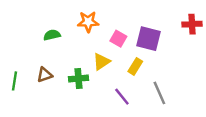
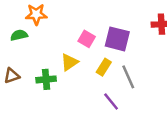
orange star: (88, 22) -> (36, 14), moved
gray line: (159, 93) -> (128, 77), moved
purple line: (122, 97) -> (111, 102), moved

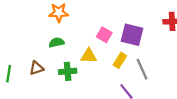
green semicircle: (19, 35) -> (56, 43), moved
yellow triangle: (69, 62) -> (89, 56), turned 35

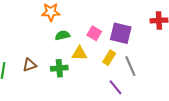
green semicircle: (56, 43) -> (62, 35), moved

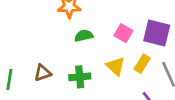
yellow triangle: (79, 53) -> (116, 66), moved, turned 42

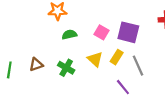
green cross: (80, 77) -> (66, 68), turned 35

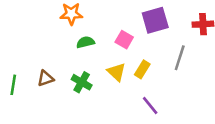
purple square: (128, 32) -> (155, 20), moved, turned -30
gray line: (138, 66) -> (180, 58), moved, turned 42

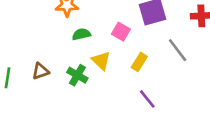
gray line: (180, 58) -> (178, 50), turned -55
yellow triangle: (116, 72) -> (101, 61), moved

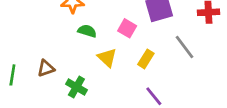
green semicircle: (81, 34) -> (87, 31), turned 30
green cross: (77, 75) -> (76, 87), moved

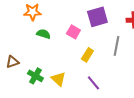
gray line: (184, 47) -> (116, 46), turned 48
yellow triangle: (107, 58) -> (58, 79), moved

